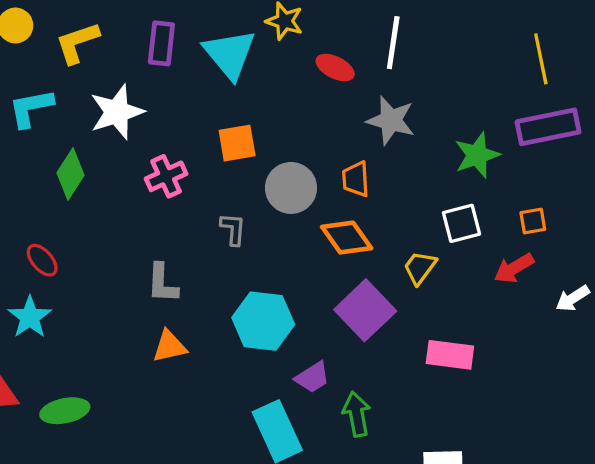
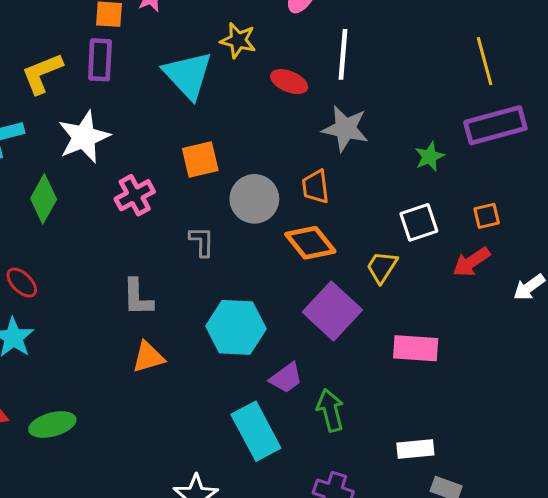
purple rectangle: (161, 43) -> (100, 60), moved
green star: (477, 155) -> (430, 157), size x0.7

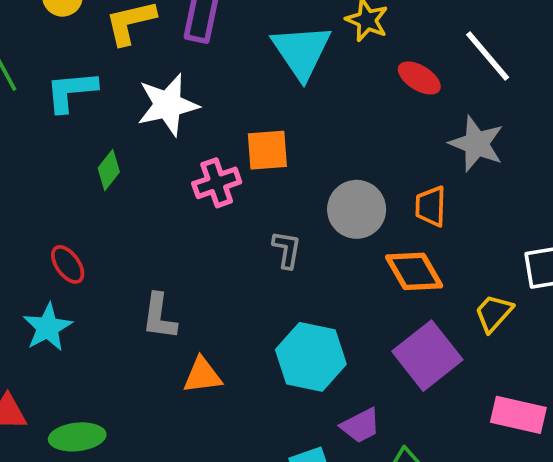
white line: (343, 54) -> (488, 56), turned -54
orange square: (200, 159) -> (267, 150), moved
green diamond: (44, 199) -> (109, 170), size x0.7
gray L-shape: (138, 297) -> (159, 316), moved

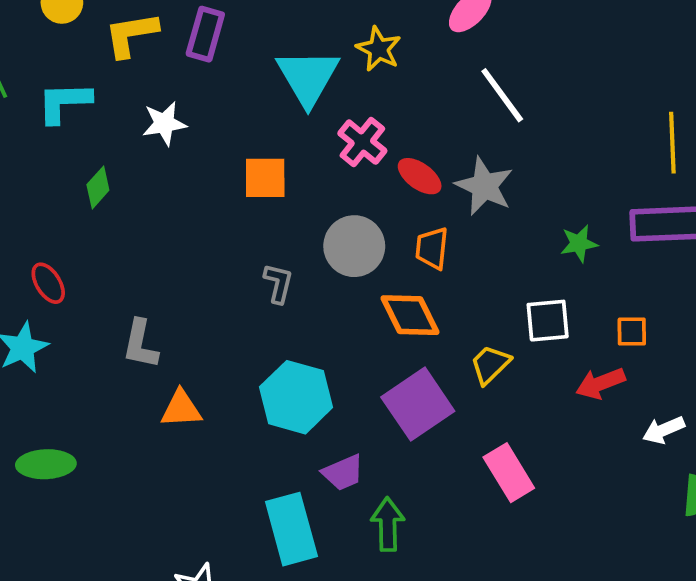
red ellipse: (419, 78) -> (420, 176), moved
white star: (168, 105) -> (164, 123), size x0.7
pink cross: (217, 183) -> (362, 142), moved, turned -36
pink rectangle: (518, 415) -> (509, 473), turned 42

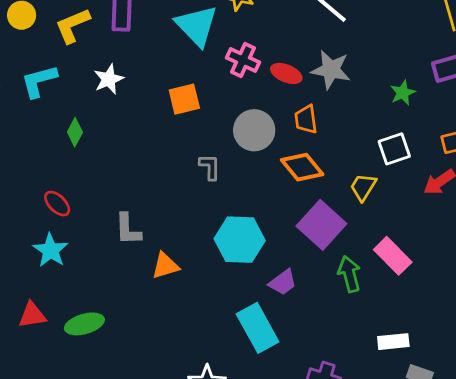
green arrow: (388, 524) -> (349, 274), moved

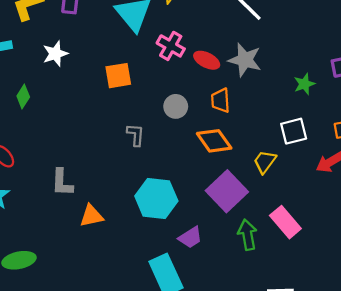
gray circle: (254, 130) -> (176, 106), size x0.7

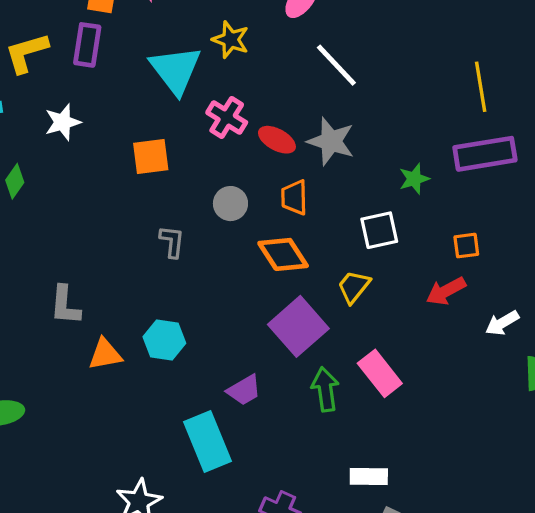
white square: (294, 131) -> (379, 230), moved
cyan hexagon: (156, 199) -> (164, 340), moved, size x0.7

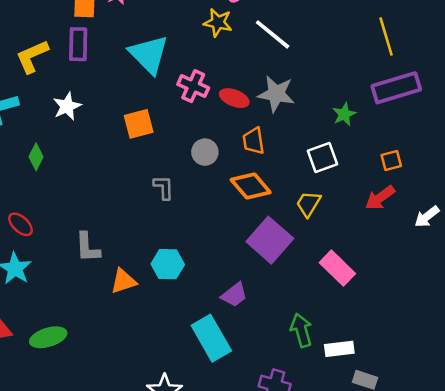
yellow star: (231, 40) -> (218, 23), moved
green arrow: (325, 389) -> (301, 330), moved

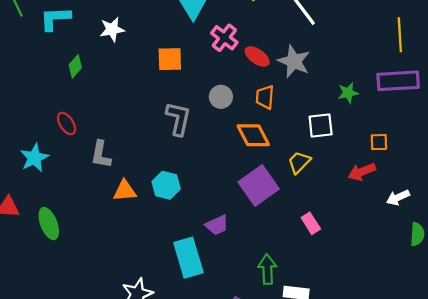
gray L-shape: (164, 187) -> (178, 119), size x1.5
red ellipse: (21, 224) -> (67, 124), moved
pink rectangle: (337, 268) -> (311, 223), size x0.7
green ellipse: (48, 337) -> (49, 224), turned 72

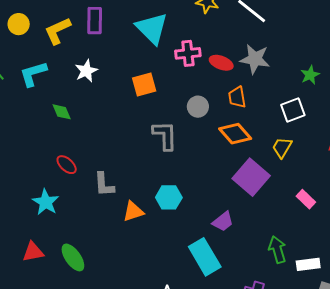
pink cross: (224, 38) -> (188, 53), turned -30
green diamond: (75, 66) -> (62, 112), turned -50

